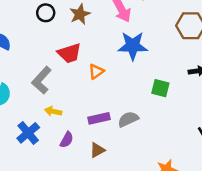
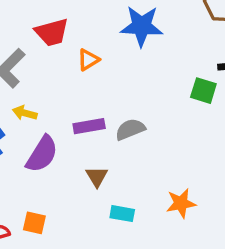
green square: (160, 88) -> (203, 91), moved
purple semicircle: (67, 140) -> (42, 154), size x1.6
brown triangle: (97, 150) -> (97, 177), moved, turned -35

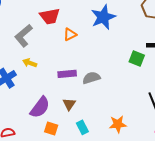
blue star: (142, 26) -> (103, 17), turned -30
purple semicircle: (42, 154) -> (40, 107), moved
cyan rectangle: (122, 214) -> (82, 127), turned 48
orange square: (34, 223) -> (51, 128), moved

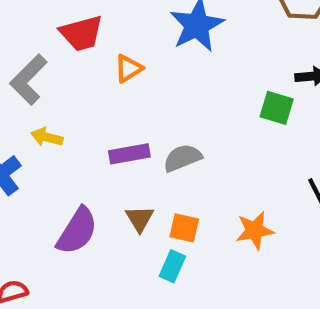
orange star: (118, 124) -> (255, 230), moved
cyan rectangle: (82, 127) -> (172, 266), turned 56
orange square: (51, 128) -> (184, 228), moved

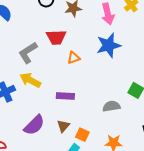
yellow arrow: (47, 137) -> (30, 80), size x1.5
gray semicircle: (182, 158) -> (111, 106), moved

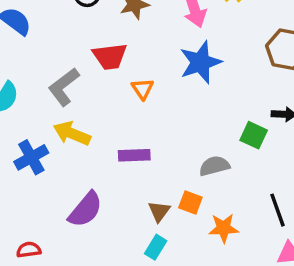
orange triangle: (74, 58) -> (143, 89), turned -40
brown triangle: (63, 126) -> (159, 211), moved
orange square: (82, 135) -> (190, 203), moved

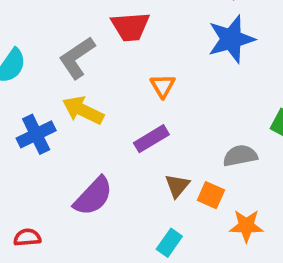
orange triangle: (143, 89) -> (163, 86), moved
purple rectangle: (134, 155) -> (151, 139), turned -32
brown triangle: (159, 211) -> (177, 186), moved

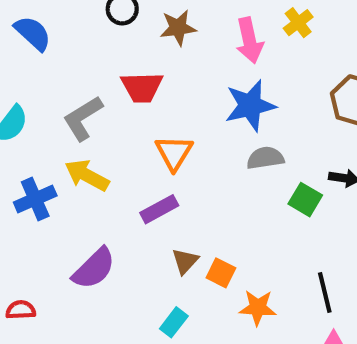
orange triangle: (163, 86) -> (174, 153), size x1.4
gray semicircle: (240, 156) -> (265, 158), moved

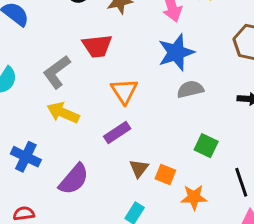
blue cross: (35, 199) -> (26, 157), moved, turned -36
green square: (305, 200) -> (206, 146), moved

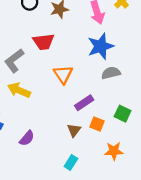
purple rectangle: (117, 133) -> (84, 103), moved
orange square: (165, 174) -> (97, 124), moved
purple semicircle: (74, 179) -> (27, 138), size x0.7

